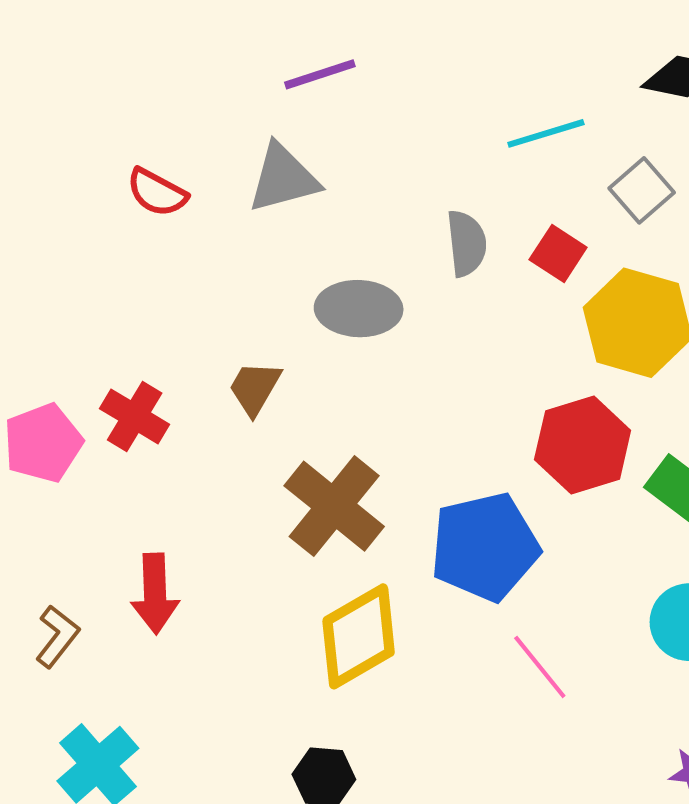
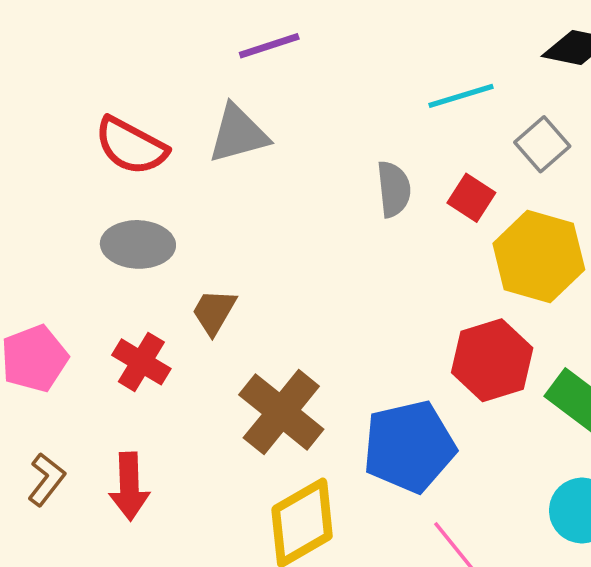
red semicircle: (157, 192) -> (131, 146), size x1.4
gray ellipse: (359, 309) -> (138, 244), moved
red cross: (135, 416) -> (141, 362), moved
brown L-shape: (57, 636) -> (46, 479), moved

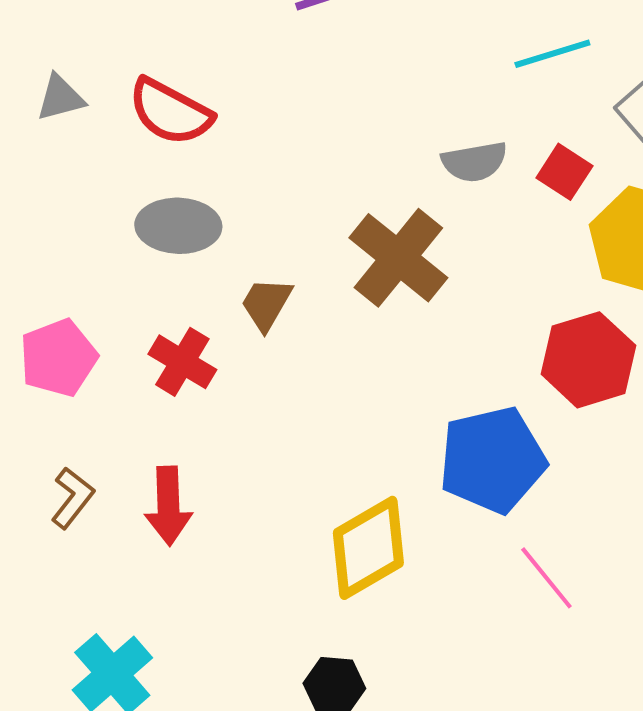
gray triangle: (238, 134) -> (60, 98), moved, size x0.7
gray semicircle: (394, 189) -> (474, 162), turned 86
brown cross: (281, 412) -> (398, 258), moved

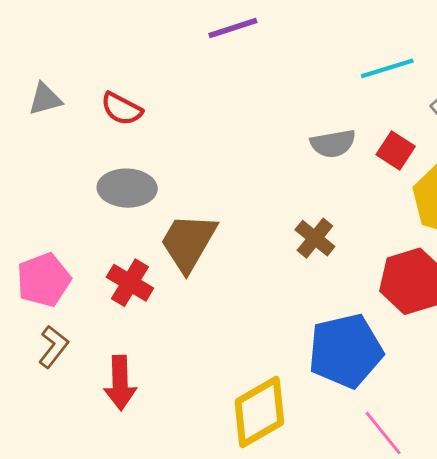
red semicircle: (170, 112) -> (122, 109), size x0.7
brown cross: (398, 258) -> (315, 238), moved, size x0.6
brown trapezoid: (266, 304) -> (188, 242), size x1.6
brown L-shape: (72, 498) -> (53, 347), moved

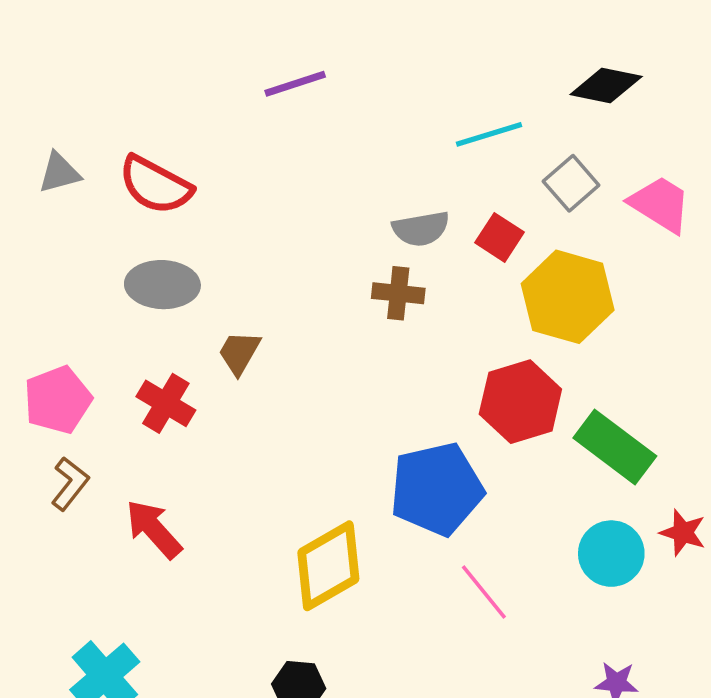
red semicircle: (122, 109) -> (155, 185), size x1.4
brown cross: (315, 238) -> (398, 293), moved, turned -33
brown trapezoid: (188, 242) -> (239, 353), size x0.6
red arrow: (120, 383) -> (154, 529), turned 140

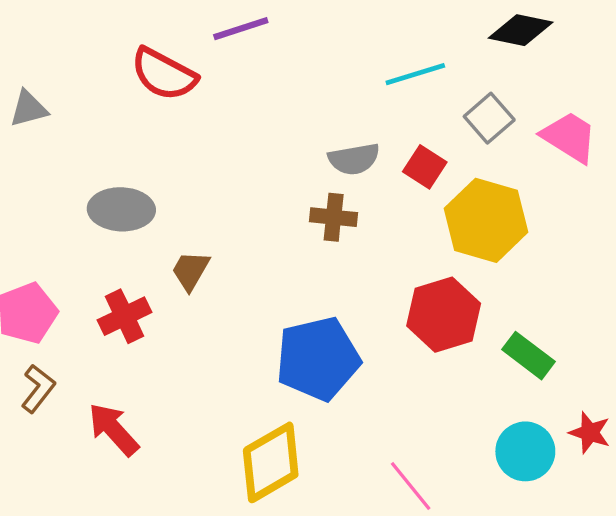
red semicircle: (155, 185) -> (164, 74), moved
red cross: (166, 403) -> (124, 316), turned 33
green rectangle: (615, 447) -> (528, 356), size x0.7
blue pentagon: (437, 489) -> (318, 359), moved

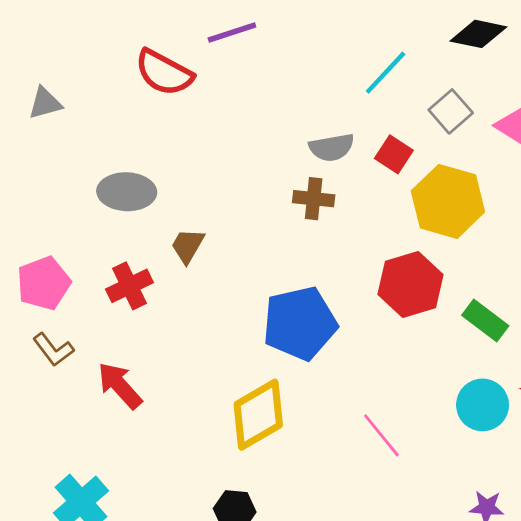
cyan line: (415, 74) -> (386, 73), turned -30
brown L-shape: (38, 389) -> (53, 350), turned 105

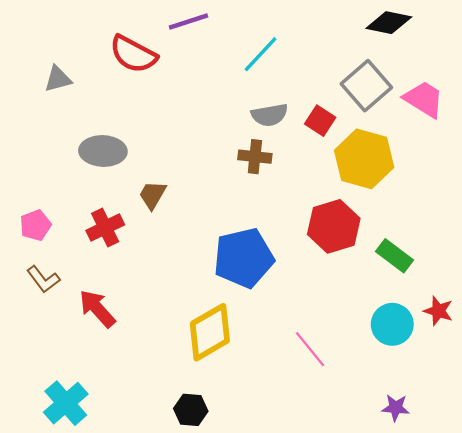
cyan line: (386, 73) -> (261, 54), moved
gray triangle: (45, 103) -> (58, 79), moved
gray square: (451, 111) -> (366, 86), size x1.4
pink pentagon: (44, 283) -> (35, 225), size x0.7

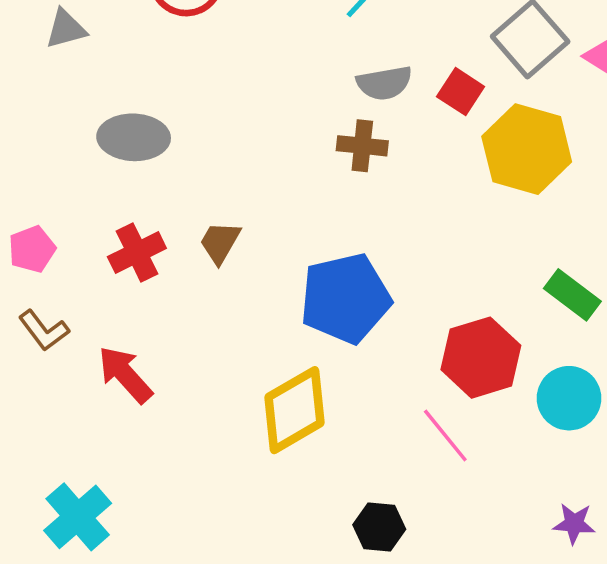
brown trapezoid: (152, 195) -> (220, 242), moved
red hexagon: (334, 226) -> (481, 358), moved
black hexagon: (191, 410) -> (379, 527), moved

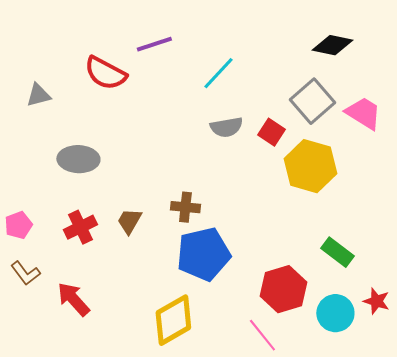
brown cross: (362, 146) -> (185, 207), moved

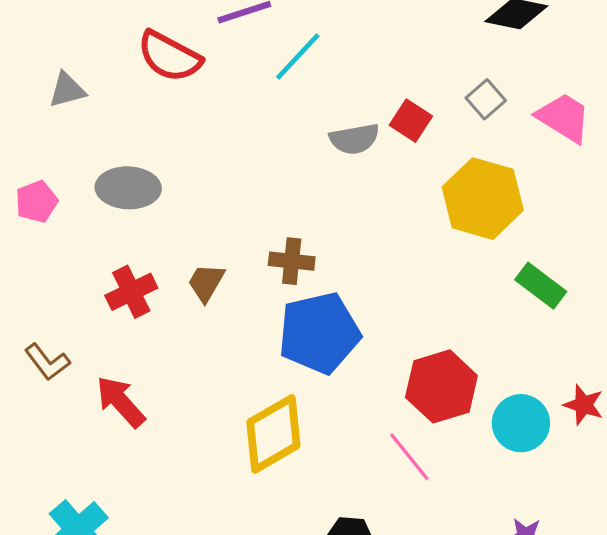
cyan line: (218, 73) -> (298, 56), moved
gray square: (312, 101) -> (486, 99), size x0.6
red square: (271, 132) -> (411, 121), moved
pink pentagon: (18, 225) -> (37, 202), moved
green rectangle: (337, 252) -> (541, 286), moved

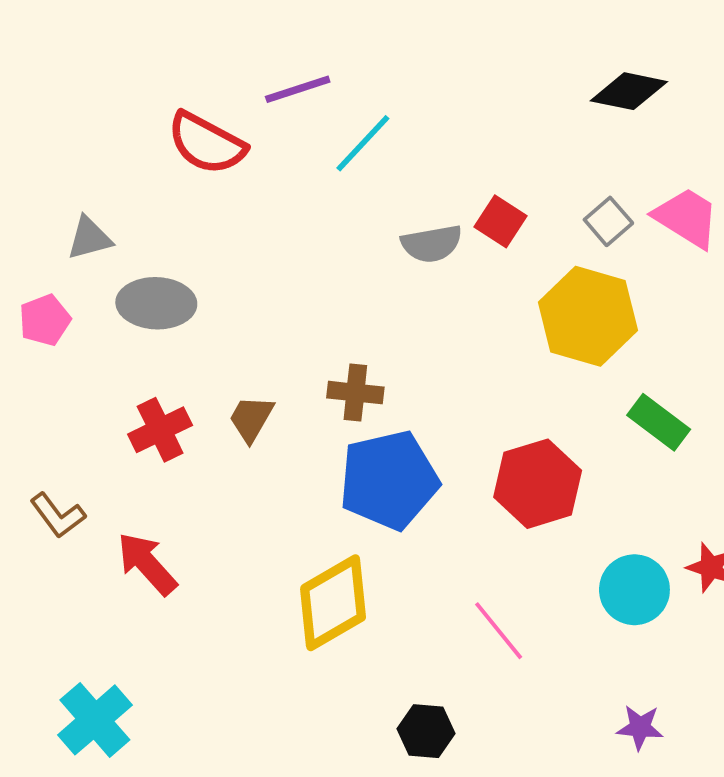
gray triangle: (67, 90) -> (89, 238), moved
gray square: (486, 99) -> (608, 221), moved
red hexagon: (441, 386) -> (538, 484), moved

